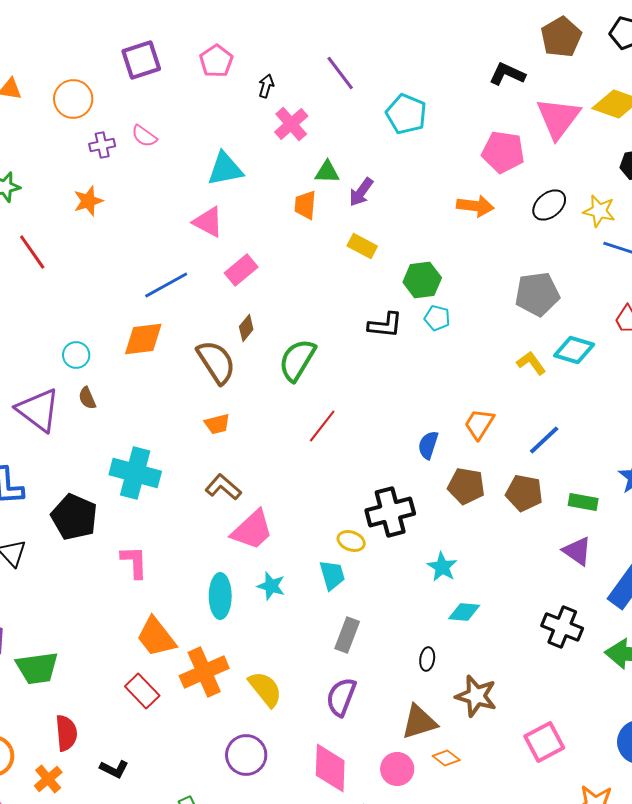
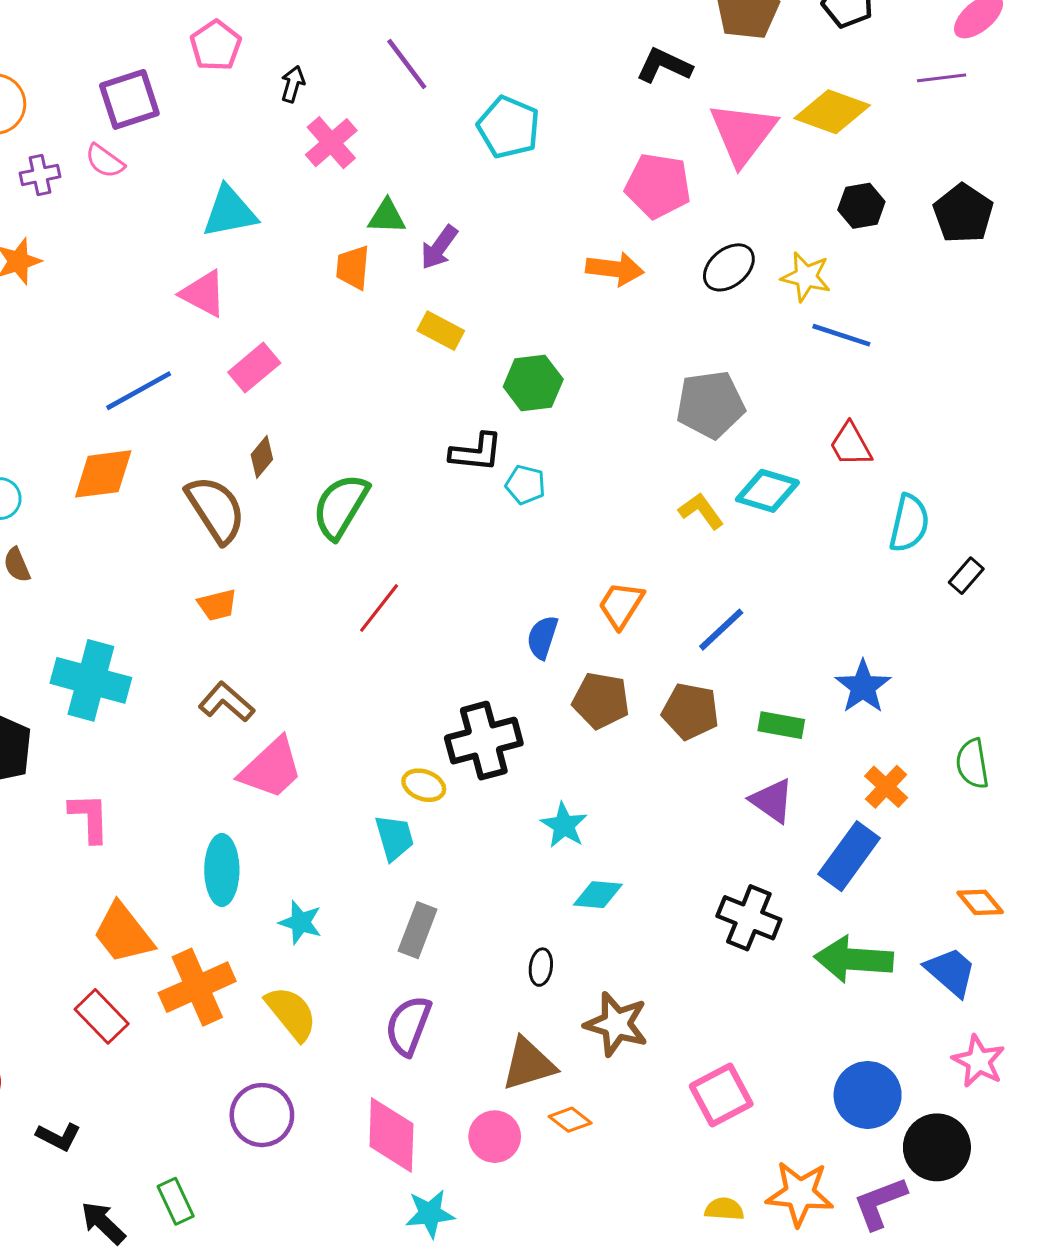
purple square: (141, 60) -> (129, 99), moved
cyan pentagon: (437, 318) -> (525, 485), moved
cyan star: (271, 586) -> (300, 922), moved

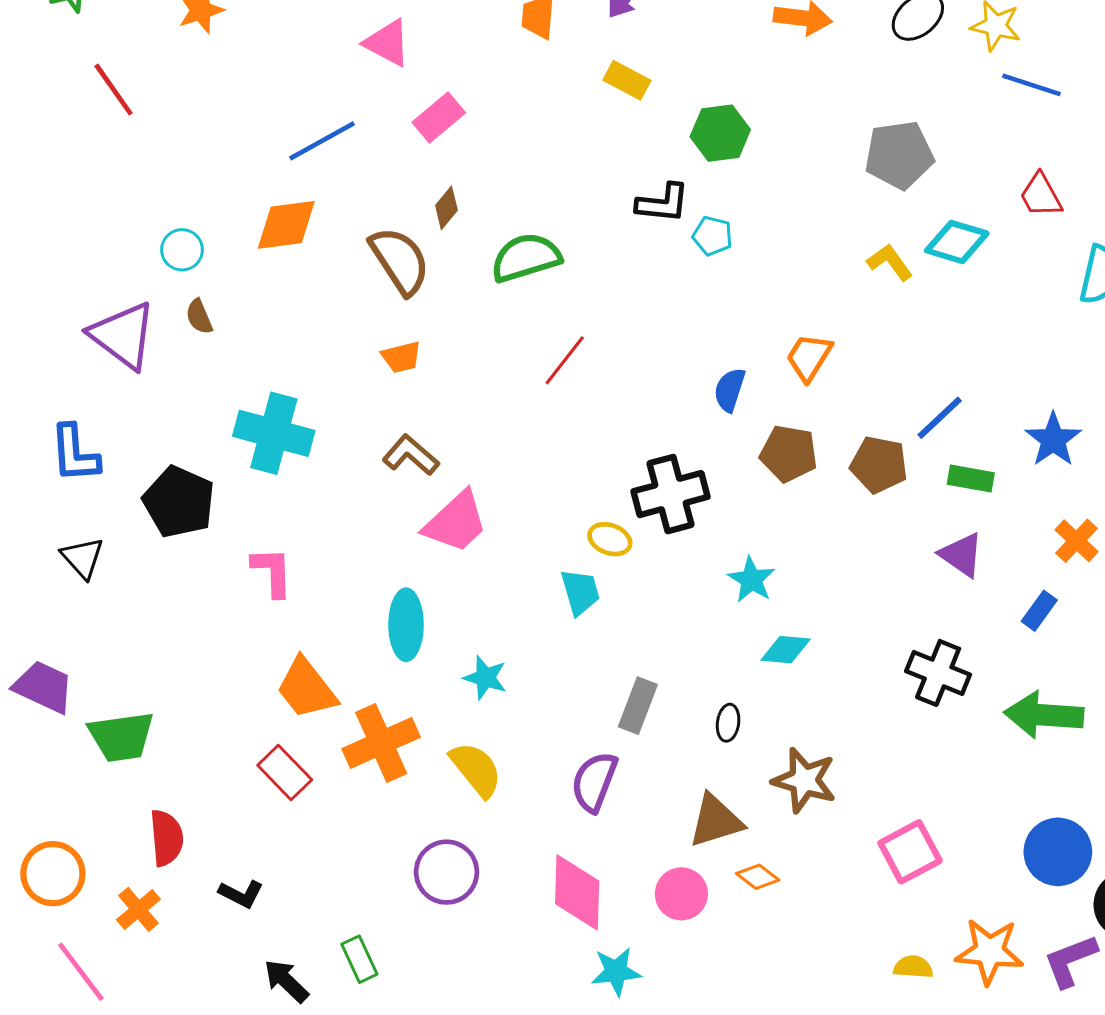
green semicircle: (341, 506) -> (526, 258), turned 42
blue line: (721, 630) -> (940, 418), moved
blue rectangle: (849, 856) -> (1039, 611), size x0.6
gray rectangle: (418, 930) -> (638, 706), moved

